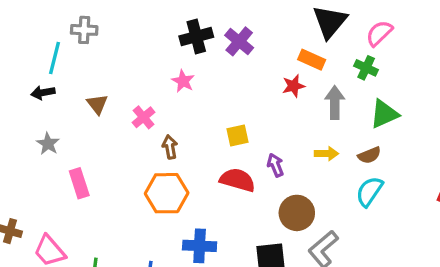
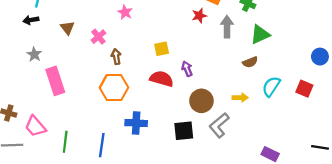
yellow arrow: (326, 154) -> (240, 98), moved
pink rectangle: (79, 183) -> (55, 81), size x1.4
cyan semicircle: (369, 191) -> (271, 86), moved

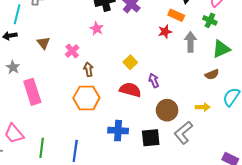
yellow square: (162, 49) -> (130, 62), turned -32
blue cross: (136, 123) -> (118, 131), moved

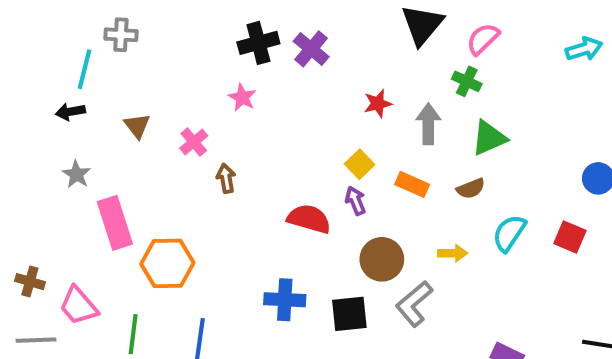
orange rectangle: (176, 15) -> (412, 184), moved
yellow square: (130, 62) -> (360, 164), moved
orange hexagon: (86, 98) -> (167, 263), moved

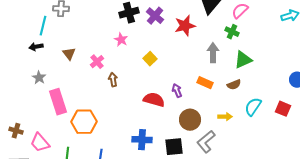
red star: (378, 104) -> (185, 26), moved, size x1.5
yellow square: (360, 164) -> (150, 59), moved

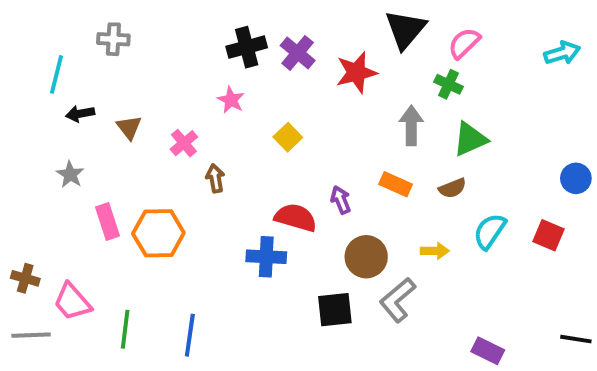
cyan line: (43, 26) -> (57, 74), moved
black arrow: (36, 47) -> (80, 114), moved
pink rectangle: (58, 102) -> (107, 221), size x0.7
orange hexagon: (84, 122) -> (158, 233), moved
blue cross: (142, 140) -> (266, 257), moved

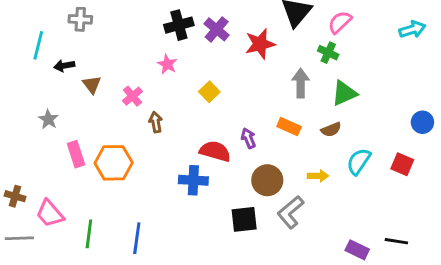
black arrow: (80, 114) -> (64, 66), moved
black line: (576, 339) -> (396, 241), moved

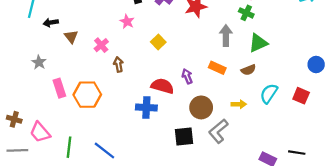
blue line: (137, 238) -> (104, 150), turned -60

